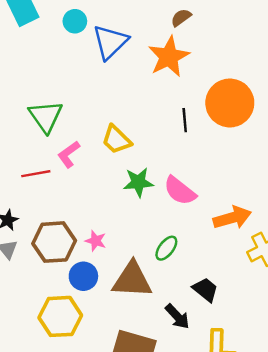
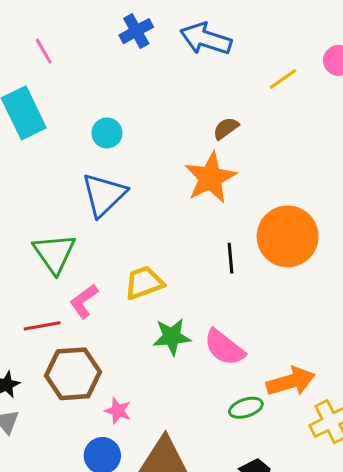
cyan circle: (75, 21) -> (107, 133), moved
blue triangle: (110, 42) -> (104, 195), moved
yellow trapezoid: (116, 140) -> (144, 283), turned 116
brown hexagon: (54, 242) -> (73, 374), moved
green ellipse: (166, 248) -> (246, 408), moved, turned 35

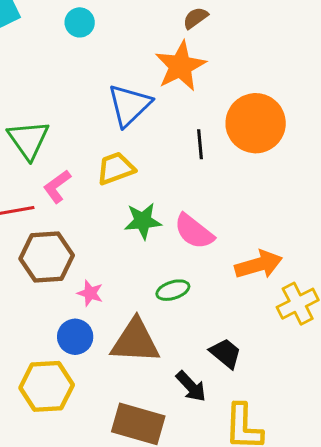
blue triangle: (104, 195) -> (129, 105), moved
green ellipse: (246, 408) -> (173, 290), moved

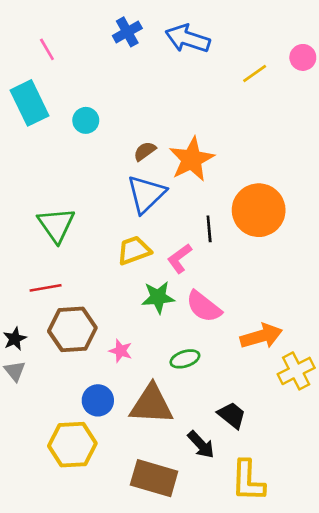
brown semicircle: (195, 18) -> (145, 151), moved
cyan circle: (80, 22) -> (86, 120), moved
pink L-shape: (57, 186) -> (180, 258), moved
pink star: (90, 293) -> (121, 351), moved

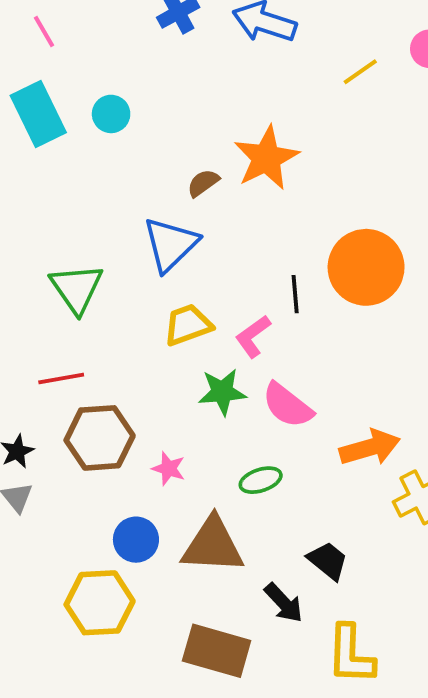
pink line: (47, 49) -> (44, 32), moved
cyan circle: (86, 120) -> (111, 114), moved
orange star: (192, 159) -> (266, 158), moved
blue triangle: (146, 194) -> (171, 244), moved

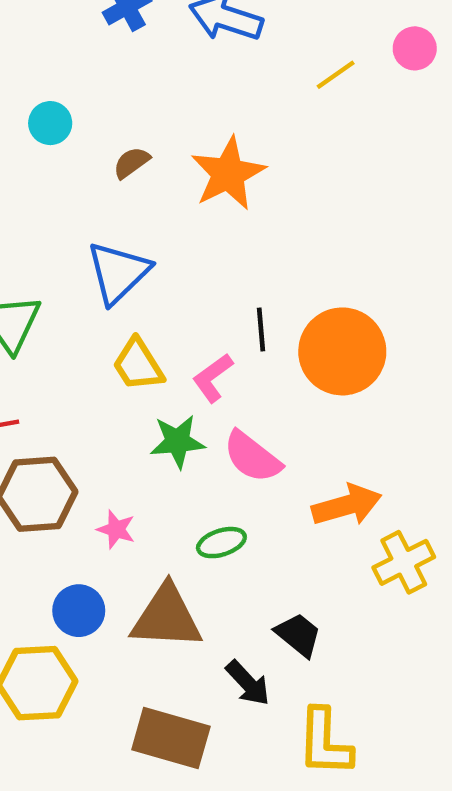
brown semicircle: (203, 183) -> (131, 163), moved
orange circle: (366, 267) -> (342, 351), moved
yellow trapezoid: (188, 325) -> (138, 365), turned -102

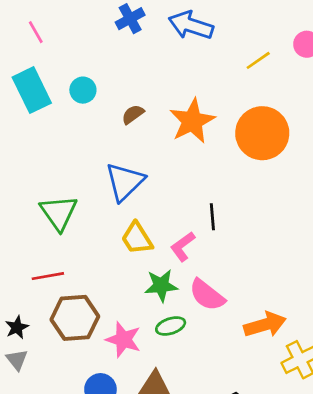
orange circle: (342, 351) -> (262, 133), moved
pink star: (116, 529) -> (123, 339), size x1.5
green ellipse: (221, 543) -> (171, 326), moved

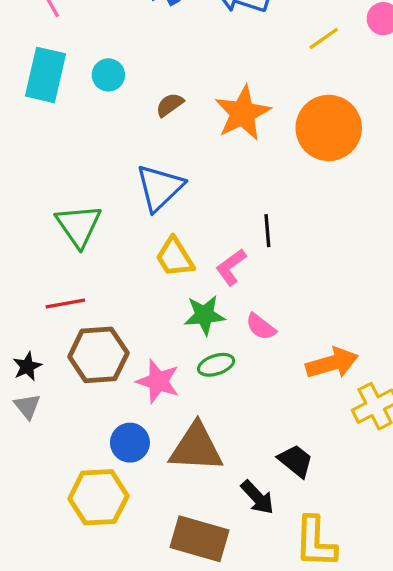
cyan rectangle: (32, 90) -> (45, 75), turned 39
pink semicircle: (207, 295) -> (261, 327), size x0.7

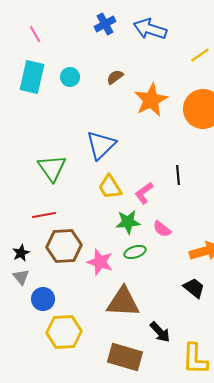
brown semicircle: (170, 105) -> (115, 77), moved
black line: (267, 231) -> (178, 175), moved
blue circle: (130, 443) -> (43, 299), moved
black trapezoid: (296, 461) -> (194, 288), moved

